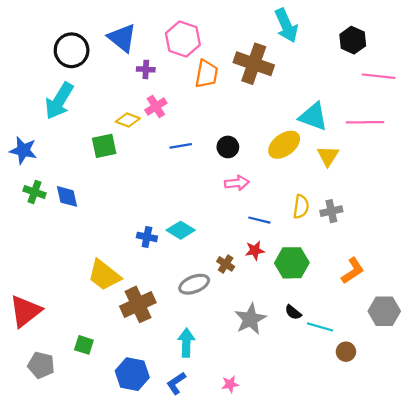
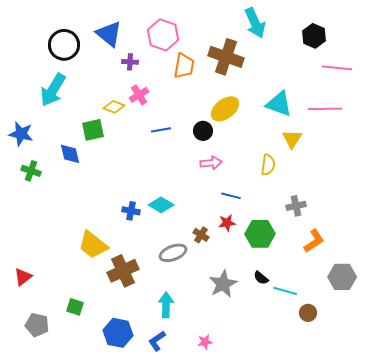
yellow ellipse: (284, 145) -> (225, 109), moved
blue diamond: (67, 196) -> (70, 154), moved
yellow semicircle: (301, 207) -> (268, 165), moved
gray cross: (331, 211) -> (296, 206), moved
red triangle: (25, 311) -> (23, 277), size x0.6

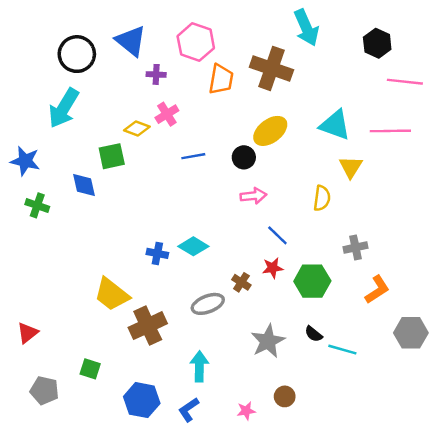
blue line: (231, 196) -> (277, 235), turned 30
brown circle: (308, 313) -> (285, 396), moved

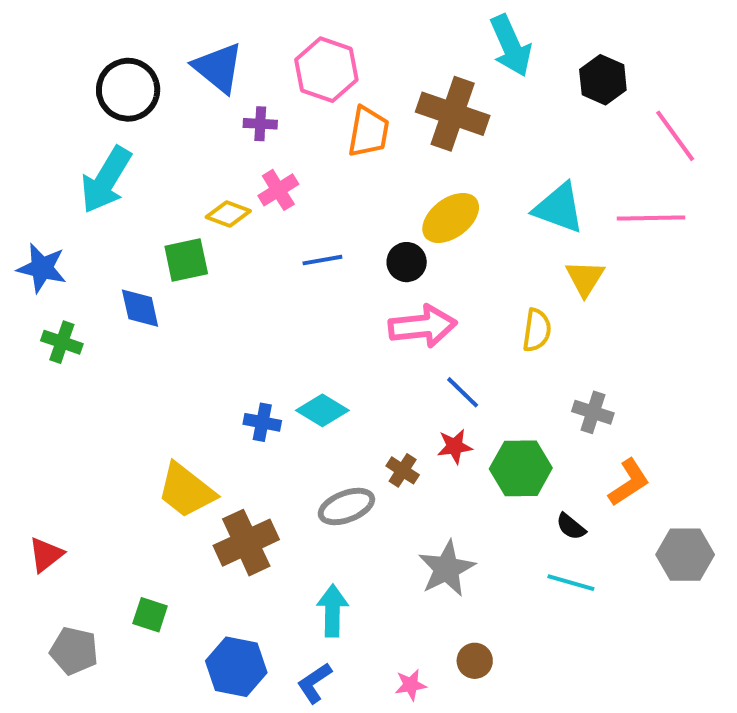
black hexagon: (377, 43) -> (603, 80), moved
pink line: (405, 82) -> (675, 136), turned 48
pink arrow: (253, 196) -> (423, 326), size x1.5
gray cross: (356, 247) -> (593, 412), turned 30
black semicircle: (314, 334) -> (571, 527), moved

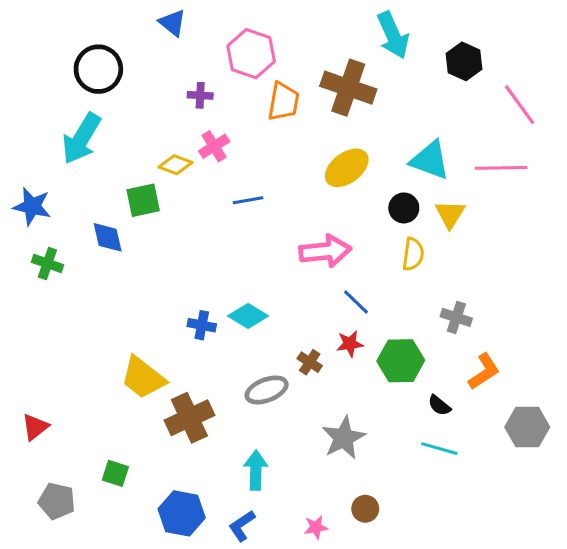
blue triangle: (218, 68) -> (172, 23), moved, size x0.7
black circle: (407, 262) -> (404, 208), moved

